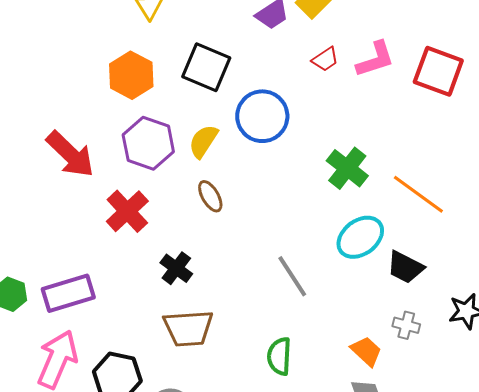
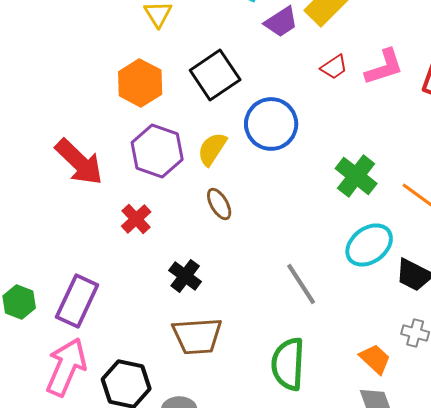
black square: (206, 67) -> (215, 75), turned 33
red cross: (127, 211) -> (136, 219), size x0.7
purple rectangle: (68, 293) -> (77, 301), turned -48
green semicircle: (279, 356) -> (288, 364), size x1.4

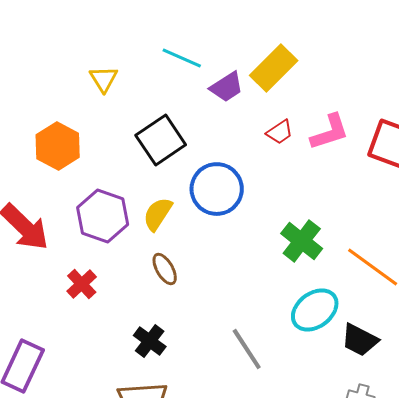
orange hexagon: (140, 83) -> (58, 146), moved
black cross: (185, 276) -> (150, 341), moved

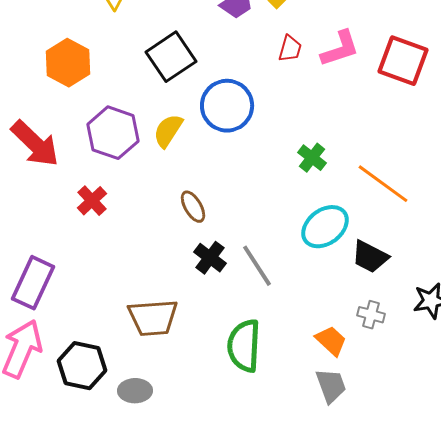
red trapezoid: (280, 132) -> (290, 49), turned -40
green cross: (302, 241) -> (312, 158), size x0.7
brown ellipse: (165, 269) -> (193, 207), moved
black cross: (150, 341) -> (210, 258), moved

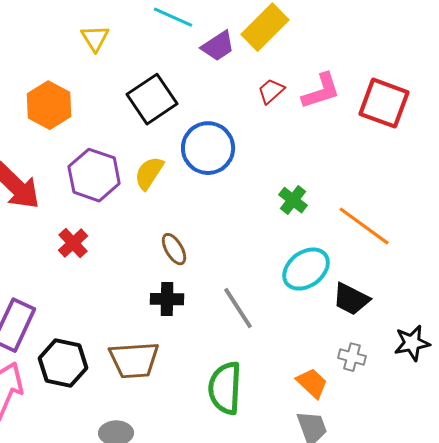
red trapezoid: (290, 49) -> (271, 91), turned -148
black cross: (210, 258) -> (167, 299), moved, turned -36
black hexagon: (82, 366) -> (63, 363), moved

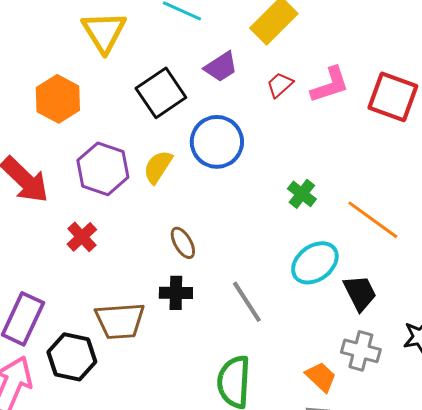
yellow triangle: (95, 38) -> (104, 32), size x1.6
purple trapezoid: (218, 46) -> (221, 67), moved
black trapezoid: (351, 299) -> (360, 293), turned -144
gray cross: (352, 357) -> (361, 351), size x1.4
brown trapezoid: (134, 360) -> (120, 321), moved

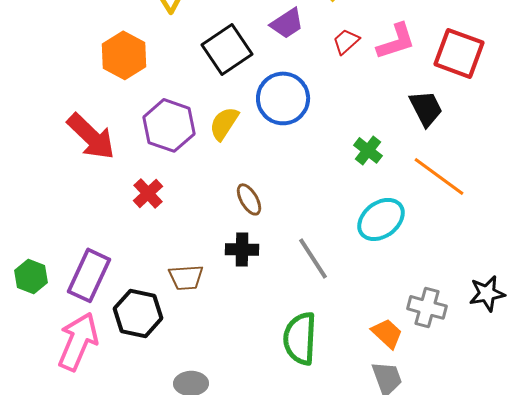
black trapezoid: (360, 293) -> (426, 108), moved
brown trapezoid: (120, 321) -> (186, 277), size x0.7

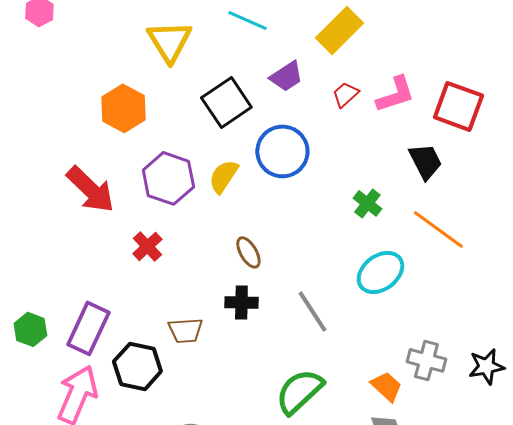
black star: (487, 293) -> (486, 366), moved
green semicircle: (300, 338) -> (299, 391), turned 44

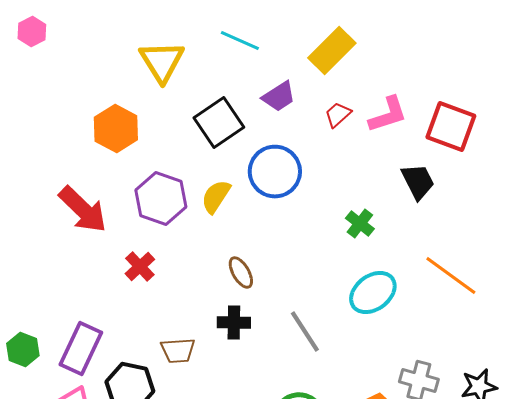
orange line: (438, 229) -> (451, 276), moved

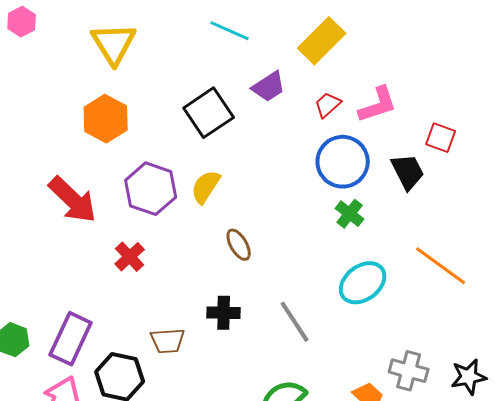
yellow triangle: (162, 62) -> (114, 44), moved
red square: (451, 126) -> (441, 138), moved, size x0.6
blue circle: (275, 172) -> (343, 162), moved
brown ellipse: (241, 272) -> (239, 245), moved

